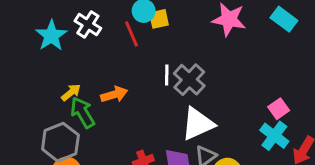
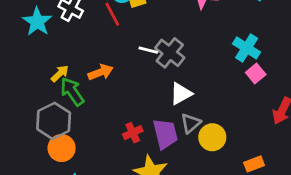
white line: (167, 75) -> (148, 50), turned -72
white triangle: (198, 124) -> (181, 94), size x0.7
cyan cross: (274, 136) -> (247, 48), moved

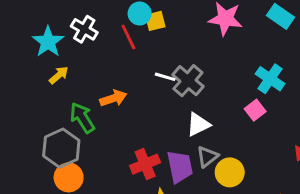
yellow arrow: (60, 74) -> (59, 75), moved
pink square: (256, 74) -> (255, 110), moved
red cross: (133, 133) -> (145, 164), size x1.4

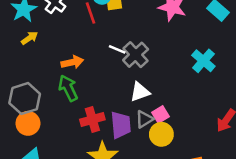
pink square: (255, 110) -> (160, 114), moved
green arrow: (82, 118) -> (68, 88), moved

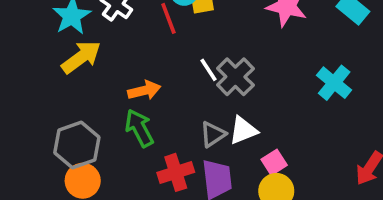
yellow arrow: (29, 38) -> (81, 57), size x1.6
white line: (117, 49) -> (208, 70), turned 35
gray triangle: (144, 119) -> (213, 134), moved

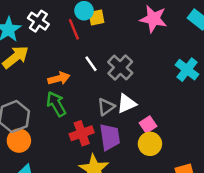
white line: (208, 70) -> (91, 64), moved

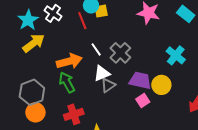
orange arrow: (59, 78) -> (69, 61), size x1.4
white triangle: (127, 104) -> (102, 73), moved
red cross: (82, 133) -> (74, 114), moved
purple trapezoid: (110, 137) -> (140, 80), moved, turned -70
yellow circle: (150, 144) -> (161, 85), moved

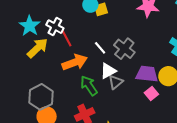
white cross: (53, 13) -> (55, 27), moved
red line: (82, 21) -> (66, 38), moved
green arrow: (67, 82) -> (89, 86), moved

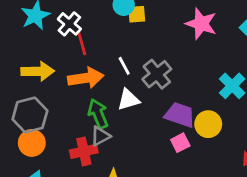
yellow arrow: (38, 48) -> (38, 71), moved, turned 30
gray triangle: (116, 82) -> (100, 136), moved

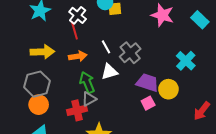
white cross: (69, 24) -> (78, 15), moved
orange arrow: (86, 78) -> (78, 56), size x0.7

